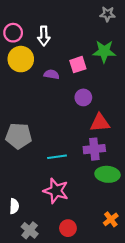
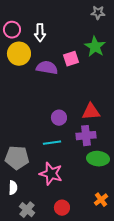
green star: (104, 51) -> (95, 47), turned 30
purple semicircle: (52, 74) -> (47, 68), size x1.5
purple circle: (83, 97) -> (59, 118), moved
gray pentagon: (19, 136) -> (17, 158), moved

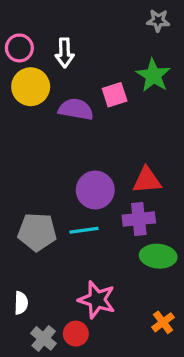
purple circle: (59, 118) -> (95, 190), size x1.5
gray pentagon: (17, 158) -> (37, 232), moved
pink star: (51, 174) -> (97, 300), moved
red circle: (62, 208) -> (76, 334), moved

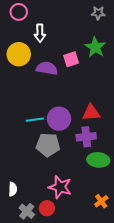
pink circle: (19, 48) -> (19, 12), moved
cyan line: (84, 230) -> (35, 120), moved
gray pentagon: (37, 232) -> (48, 145), moved

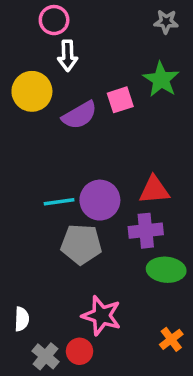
pink circle: (19, 12) -> (54, 20), moved
purple semicircle: (47, 68) -> (79, 115), turned 140

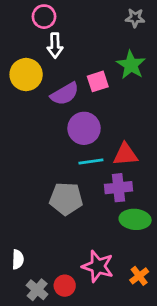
purple circle: (100, 200) -> (84, 128), moved
cyan line: (59, 202) -> (91, 161), moved
pink star: (102, 316) -> (98, 266), moved

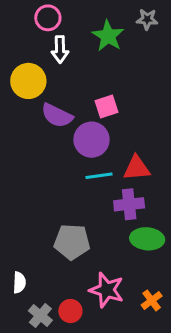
green star: (131, 65) -> (108, 36), moved
pink square: (98, 81) -> (107, 107), moved
purple semicircle: (65, 94) -> (57, 116), moved, turned 56
gray pentagon: (66, 199) -> (72, 242), moved

